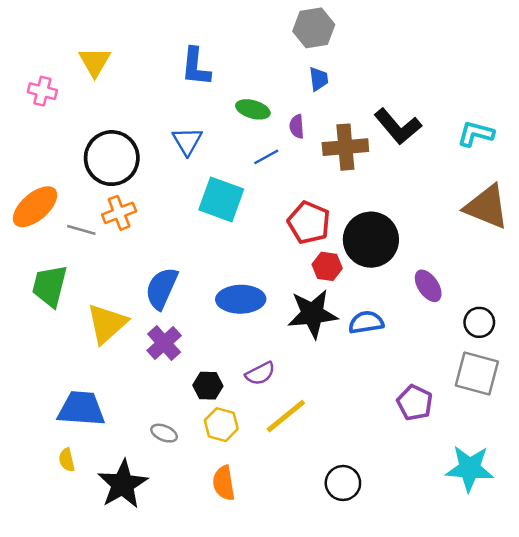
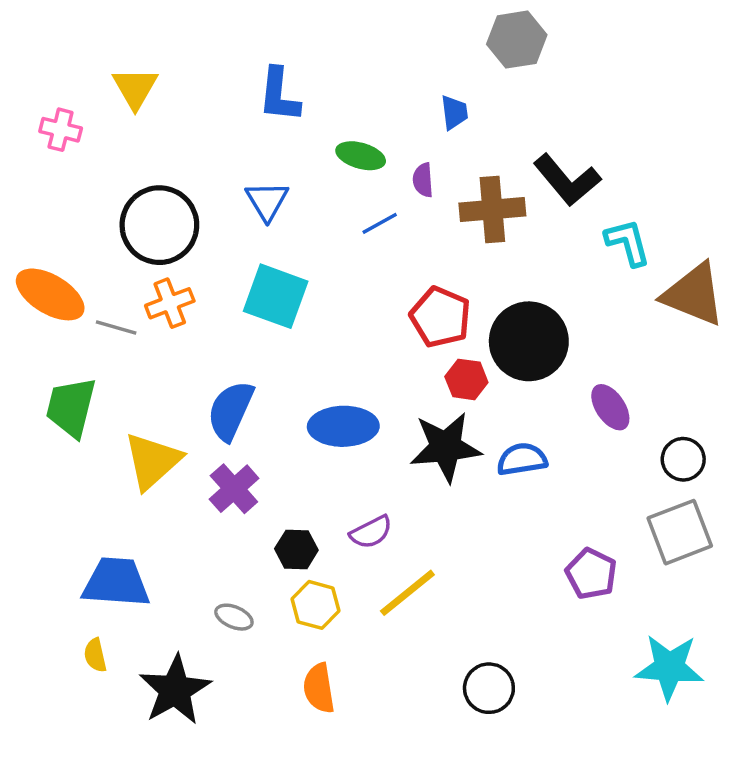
gray hexagon: (314, 28) -> (517, 40), moved
cyan L-shape: (476, 134) -> (628, 242), moved, turned 60
cyan square: (221, 199) -> (276, 296), moved
orange ellipse: (35, 207) -> (50, 294), turned 72
gray square: (477, 373) -> (680, 532), turned -36

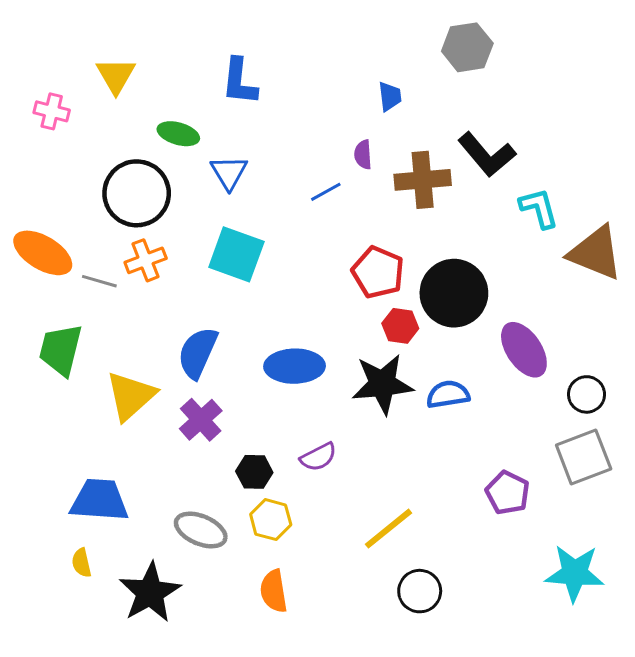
gray hexagon: (517, 40) -> (467, 47), moved
green ellipse: (361, 156) -> (178, 134), moved
purple ellipse: (610, 407) -> (524, 350), size x1.4
yellow line: (407, 593) -> (388, 529), moved
gray ellipse: (234, 617) -> (201, 530), size x1.6

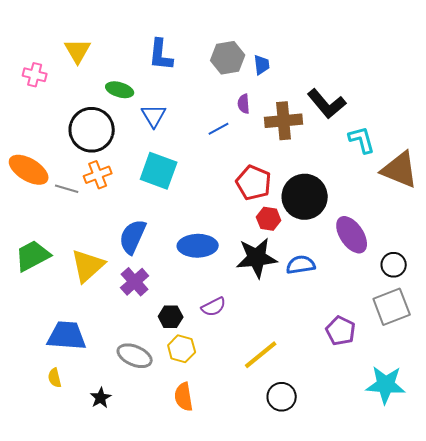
gray hexagon: (467, 47) -> (228, 58), moved
green trapezoid: (61, 350) -> (33, 256), moved, turned 48
black star: (150, 593) -> (101, 398), size x0.5

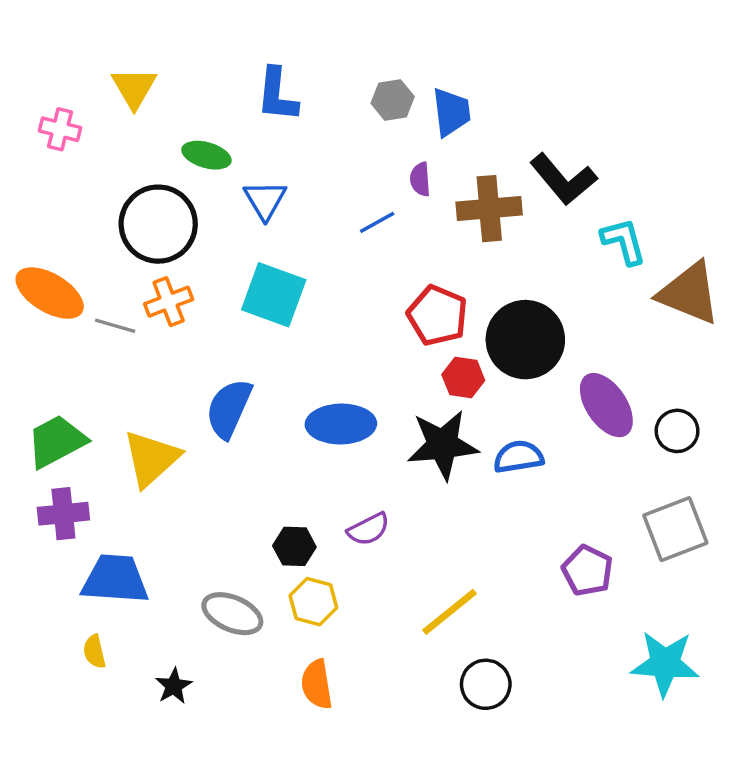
gray hexagon: (228, 58) -> (393, 100), size x0.7
blue trapezoid: (262, 65) -> (451, 112), size x1.4
black circle: (394, 265) -> (677, 431), moved
purple cross: (135, 282) -> (63, 514), moved, turned 36

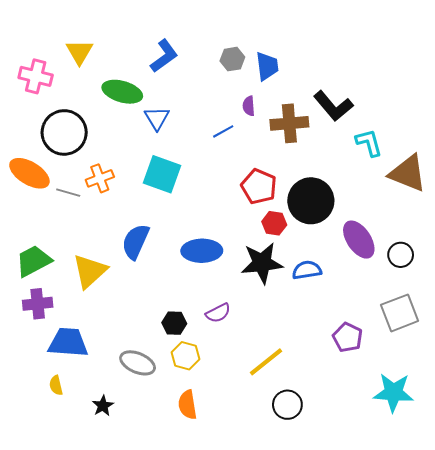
blue L-shape: (277, 95) -> (164, 56), turned -132
pink cross: (60, 129) -> (36, 76), size x1.4
green ellipse: (206, 155) -> (122, 92), size x1.4
black circle: (158, 224) -> (64, 132), moved

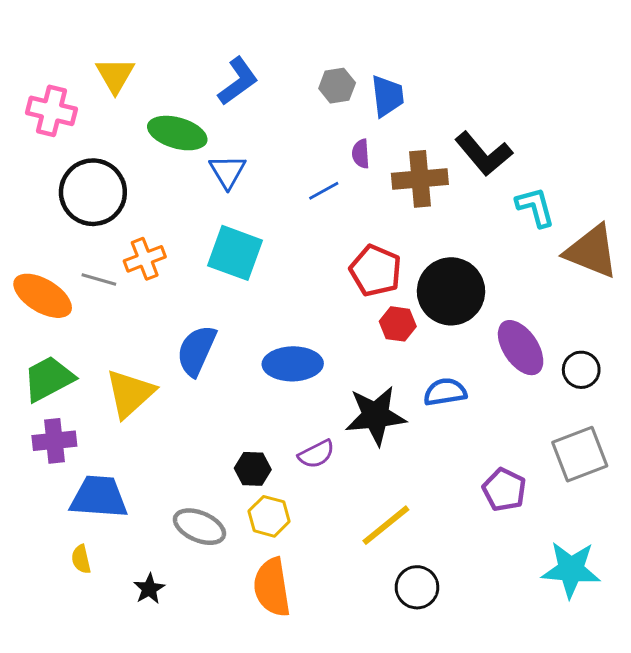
orange ellipse: (29, 173) -> (43, 296), moved
black star: (262, 263) -> (376, 416), moved
orange semicircle: (188, 405) -> (272, 587), size x1.4

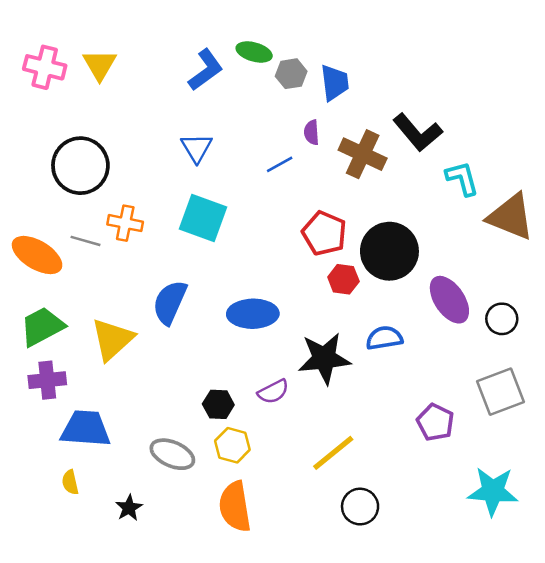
pink cross: (51, 111) -> (45, 67), moved
green ellipse: (177, 133) -> (254, 52), moved, size x0.7
brown cross: (420, 179) -> (363, 154), turned 30
orange cross: (145, 259) -> (125, 223), turned 32

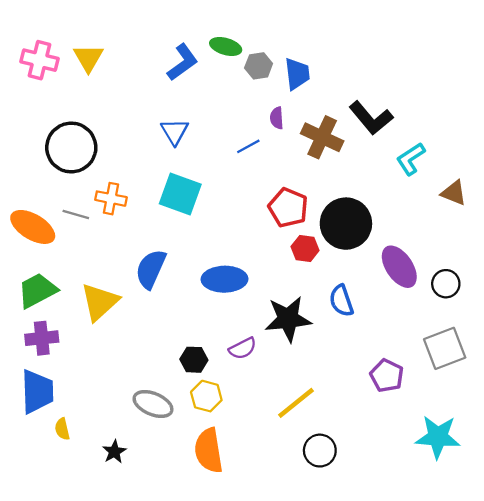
cyan L-shape: (462, 178) -> (411, 159), turned -108
brown triangle: (511, 217) -> (454, 193), size x0.6
blue semicircle: (384, 338) -> (341, 301), turned -100
blue trapezoid: (86, 429) -> (37, 392), moved, turned 84

